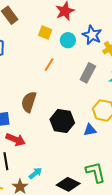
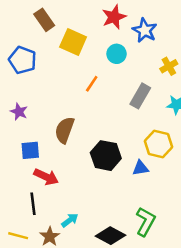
yellow square: (45, 32) -> (73, 42), moved, size x1.5
blue star: (92, 35) -> (145, 30), moved
green L-shape: (96, 172) -> (146, 222), turned 40

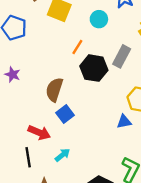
blue square: (30, 150) -> (65, 114), moved, turned -30
black hexagon: (106, 156) -> (94, 68), moved
cyan arrow: (70, 220) -> (62, 155), moved

